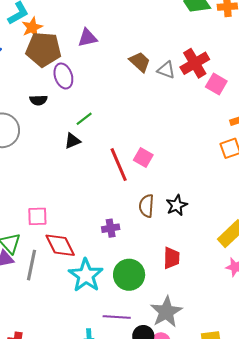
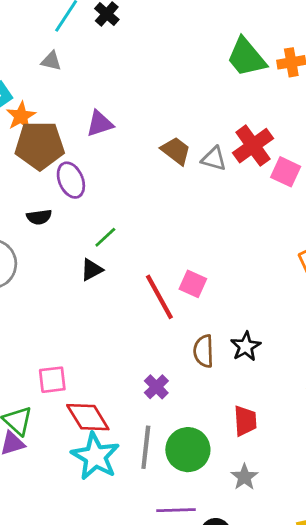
purple cross: (111, 228) -> (156, 387), turned -30
gray line: (31, 265) -> (146, 447), moved
cyan star: (86, 275) -> (95, 456), moved
gray star: (166, 312) -> (244, 477), moved, size x0.6

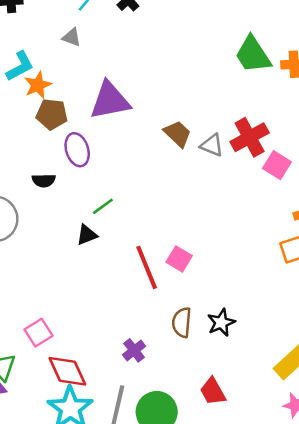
purple triangle: (100, 124) -> (110, 100), size x1.6
brown pentagon: (40, 145) -> (52, 114), size x0.7
pink square: (52, 380) -> (38, 333), turned -32
red trapezoid: (245, 421) -> (213, 391), turned 148

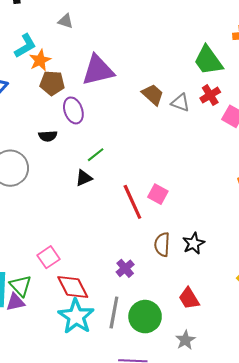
green trapezoid: (253, 55) -> (208, 60), moved
red cross: (250, 137) -> (210, 95), size x0.7

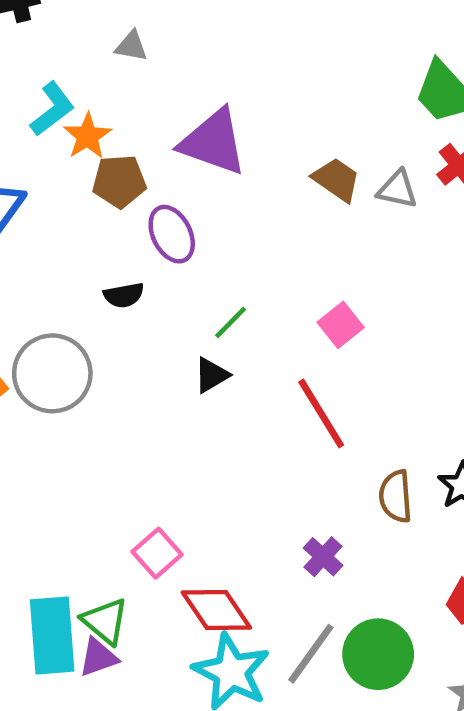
purple triangle: (98, 70) -> (213, 142), turned 40
pink square: (158, 194) -> (341, 325), moved, turned 30
gray line: (114, 313) -> (311, 654), turned 32

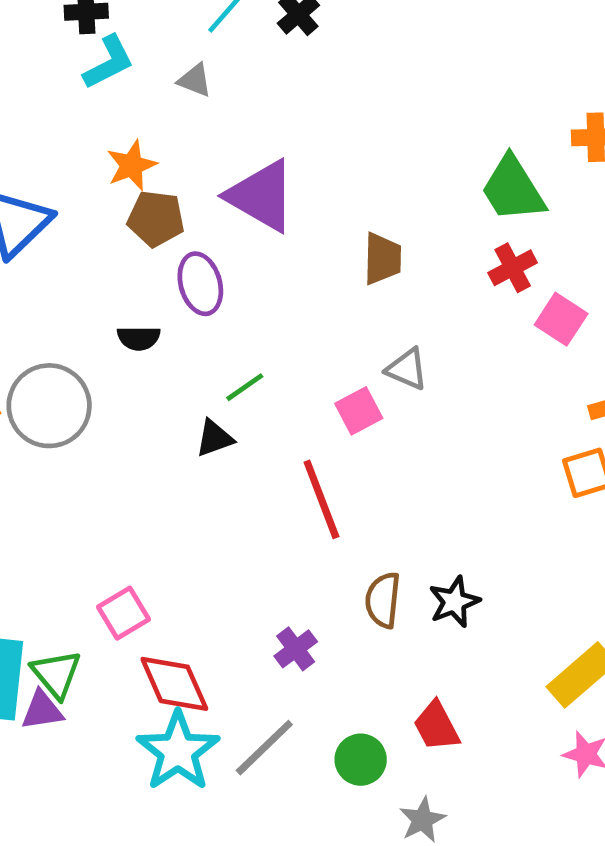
cyan L-shape: (52, 109) -> (109, 62), moved
brown trapezoid: (336, 180) -> (382, 259), turned 46
gray triangle: (398, 189) -> (407, 369), moved
green circle: (378, 654) -> (361, 760), moved, size x0.7

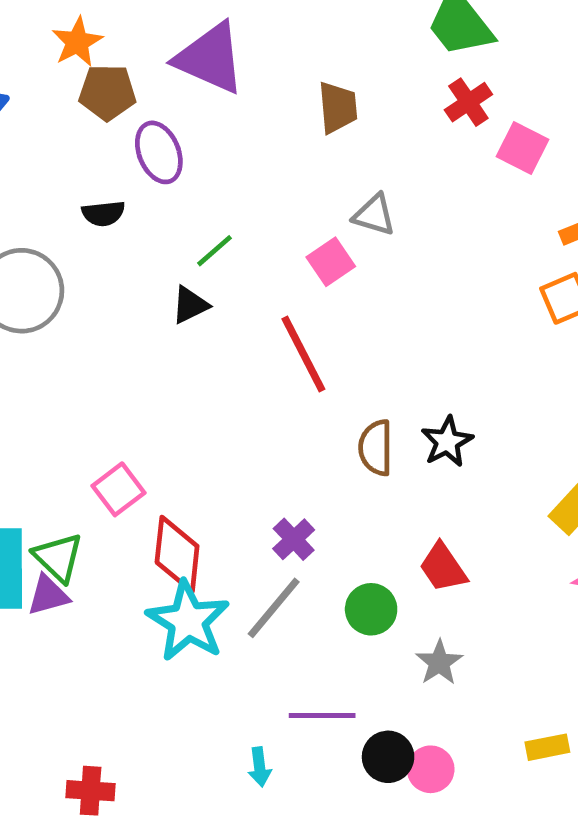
purple cross: (296, 649) -> (294, 539), moved
red diamond: (174, 684) -> (177, 554), turned 36

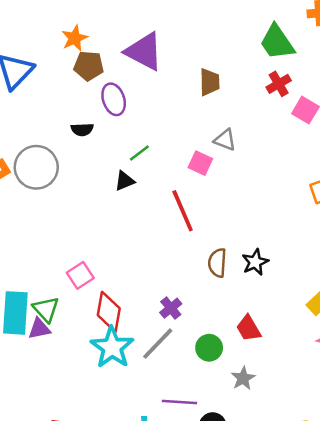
pink square: (331, 262) -> (200, 163), turned -35

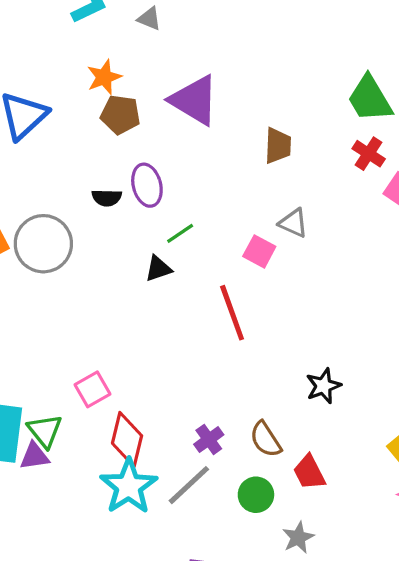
red cross: (279, 84) -> (369, 154), turned -30
purple ellipse: (114, 99) -> (147, 185), moved
brown semicircle: (217, 263) -> (266, 439), moved, turned -40

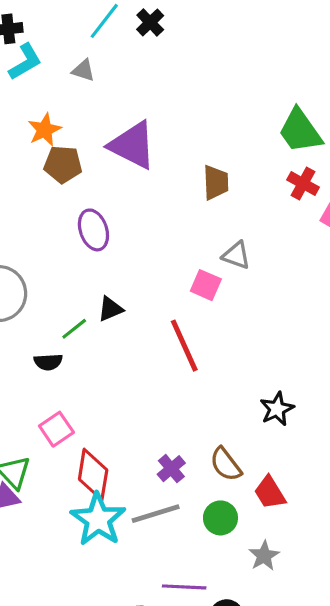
black semicircle: (107, 198) -> (48, 362), moved
green line: (180, 233) -> (74, 329), moved
gray line: (189, 485) -> (156, 514), turned 30

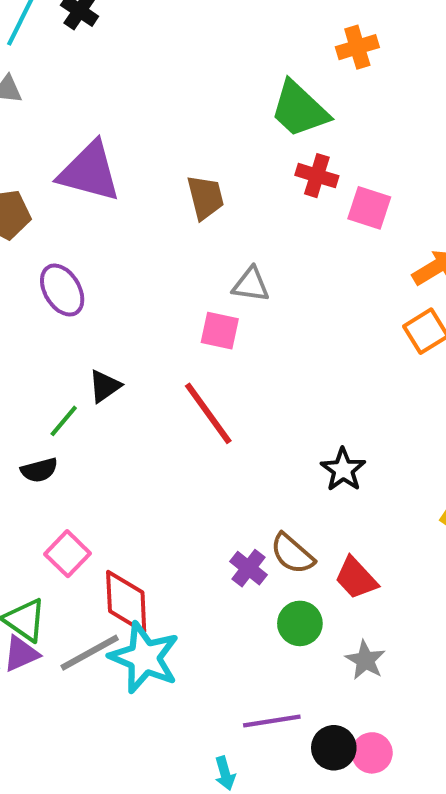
purple cross: (171, 469) -> (249, 568), moved
gray line: (156, 514) -> (90, 653), moved

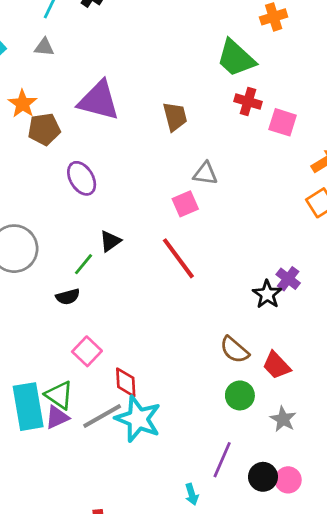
pink square: (220, 331) -> (185, 204), turned -35
purple cross: (249, 568) -> (288, 279), moved
red diamond: (126, 602) -> (126, 382), size x0.7
purple line: (272, 721) -> (222, 460), turned -57

